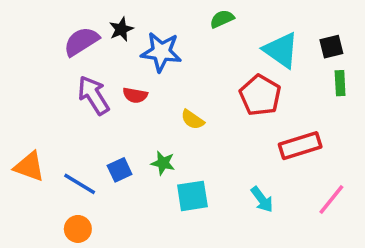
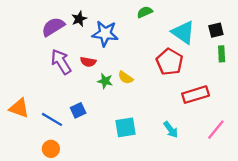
green star: (163, 163) -> (105, 81), moved

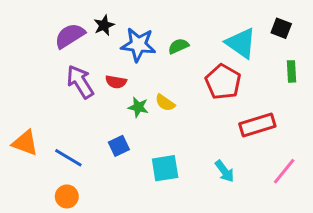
green semicircle: (145, 12) -> (178, 46), moved
black square: (216, 30) -> (281, 28), moved, turned 35
blue square: (78, 110) -> (119, 146), moved

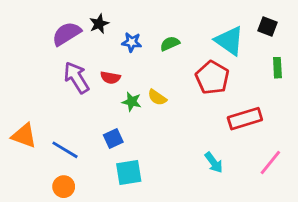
blue star: (138, 45) -> (132, 42), size x0.6
cyan square: (165, 168) -> (129, 172), moved

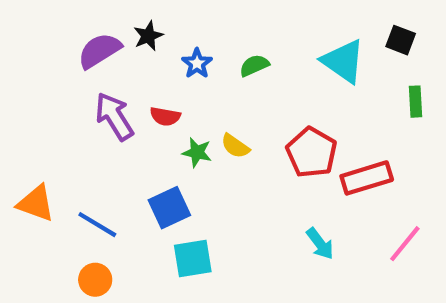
blue star: (132, 42) -> (197, 63), turned 30
red pentagon: (212, 78) -> (312, 152), moved
blue square: (113, 138) -> (169, 208), size x1.4

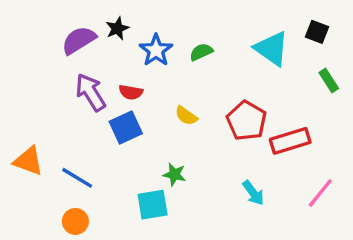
blue star: (197, 63) -> (156, 50), size x1.4
green rectangle: (415, 102) -> (329, 80), turned -30
green star: (197, 152) -> (174, 174), moved
blue square: (169, 208) -> (126, 127), moved

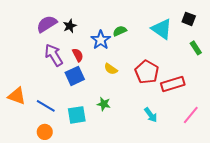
black star: (117, 28) -> (70, 26), moved
blue star: (156, 50) -> (101, 40), moved
red semicircle: (131, 92) -> (78, 55), turned -128
cyan square: (153, 205) -> (77, 115), moved

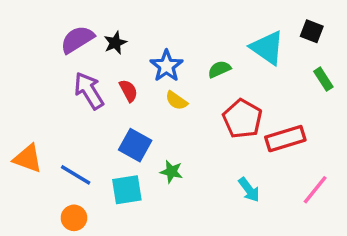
green semicircle: (120, 31) -> (219, 69), moved
yellow semicircle: (111, 69) -> (176, 101), moved
blue square: (75, 76) -> (135, 145), moved, turned -36

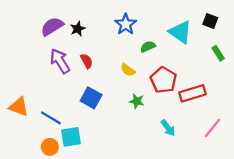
blue star: (166, 66) -> (126, 24), moved
yellow semicircle: (176, 101) -> (128, 70), moved
green star: (171, 172) -> (137, 101), moved
cyan square: (127, 190) -> (71, 137), moved

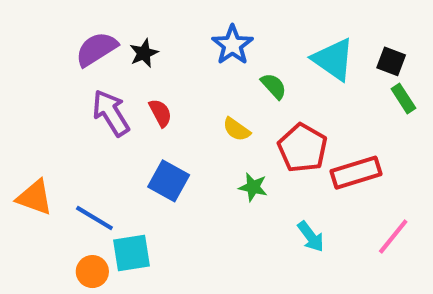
black square: (210, 21) -> (391, 61), moved
green semicircle: (148, 47) -> (274, 86), turned 72

